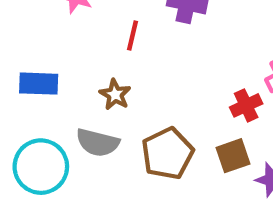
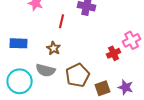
brown square: (233, 156) -> (103, 88), moved

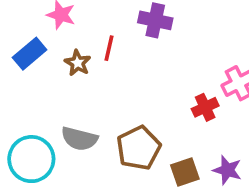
blue rectangle: (19, 43) -> (30, 54), moved, turned -42
brown star: (54, 48) -> (78, 63), moved

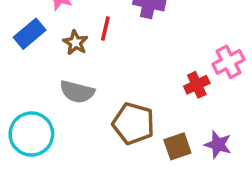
gray semicircle: (79, 139) -> (77, 92), moved
brown pentagon: (139, 148) -> (133, 123), turned -30

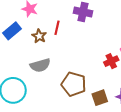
gray semicircle: (77, 92) -> (40, 65), turned -30

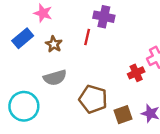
red line: (57, 28) -> (87, 37), moved

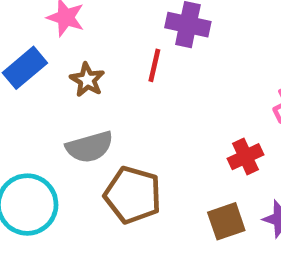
red cross: (136, 73) -> (246, 157), moved
brown pentagon: (93, 99) -> (133, 195), moved

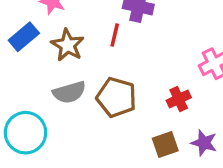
brown star: (87, 80) -> (68, 45), size x1.4
brown pentagon: (133, 195) -> (116, 97), moved

